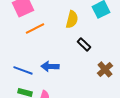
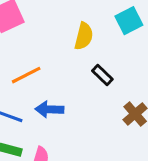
orange line: (35, 28) -> (26, 75), moved

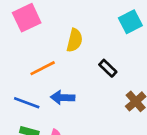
yellow semicircle: (84, 36) -> (75, 40), moved

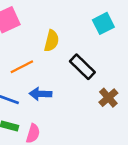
black rectangle: (108, 68) -> (82, 67), size x1.5

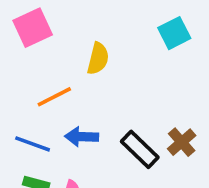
black rectangle: (82, 67) -> (140, 149), moved

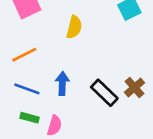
orange line: (54, 97) -> (24, 55), moved
blue arrow: (82, 137) -> (62, 84), turned 90

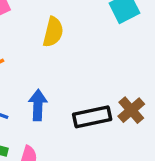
black rectangle: (104, 93) -> (92, 117), turned -56

